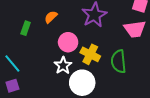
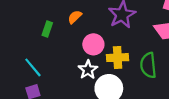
yellow cross: (90, 54) -> (118, 58), turned -30

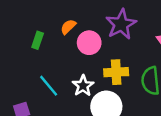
pink circle: (93, 44) -> (89, 43), moved
cyan line: (33, 67) -> (49, 86), moved

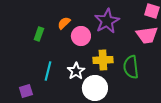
cyan line: (49, 86) -> (48, 71), turned 54

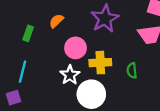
pink circle: (81, 36) -> (76, 48), moved
green semicircle: (131, 67) -> (132, 70), size x0.6
cyan line: (48, 71) -> (23, 72), moved

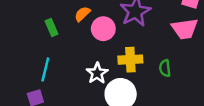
green rectangle: (28, 33) -> (51, 27), turned -42
pink circle: (76, 48) -> (103, 29), moved

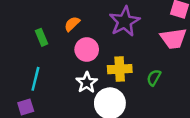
pink circle: (103, 29) -> (87, 50), moved
green semicircle: (165, 68) -> (154, 78), turned 35

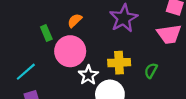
pink circle: (87, 50) -> (70, 51), moved, size x1.4
cyan line: (35, 79) -> (26, 72), moved, turned 35

